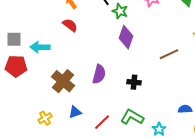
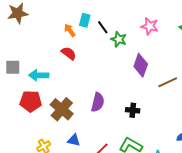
purple diamond: (126, 37) -> (141, 65), moved
red pentagon: (16, 66) -> (31, 101), moved
blue triangle: (75, 112) -> (74, 140), turned 32

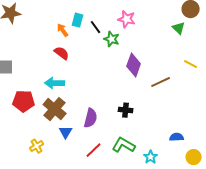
pink star: (150, 26) -> (127, 19), moved
cyan arrow: (39, 75) -> (55, 83), moved
purple semicircle: (98, 102) -> (91, 118), moved
blue triangle: (74, 140) -> (66, 132), moved, turned 48

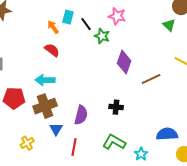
brown cross: (55, 109) -> (45, 106), turned 30
blue semicircle: (177, 137) -> (167, 134), size x1.5
red line: (94, 150) -> (74, 147), moved, turned -36

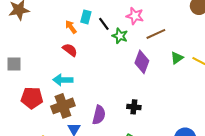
green triangle: (169, 25) -> (177, 58), moved, turned 40
brown line: (151, 79) -> (156, 34), moved

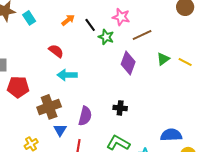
cyan rectangle: (86, 17) -> (29, 18), moved, turned -48
orange arrow: (71, 27) -> (68, 20), moved, turned 88
cyan arrow: (63, 80) -> (67, 75), moved
red pentagon: (32, 98) -> (18, 87), moved

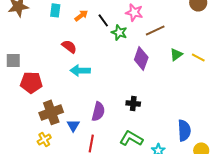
cyan rectangle: (29, 18) -> (55, 10), moved, turned 40
brown cross: (49, 107) -> (51, 112), moved
blue semicircle: (171, 135) -> (184, 130), turned 90

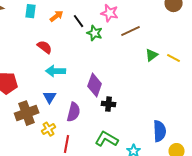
purple diamond: (141, 58) -> (95, 85), moved
blue triangle: (73, 125) -> (50, 97), moved
yellow cross: (44, 139) -> (49, 129), moved

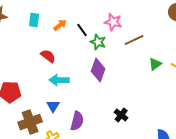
purple diamond: (95, 85) -> (98, 70), moved
black cross: (109, 104) -> (121, 115), moved, turned 32

